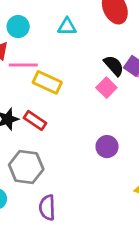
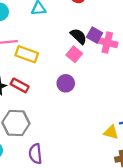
purple circle: (107, 147) -> (66, 83), moved

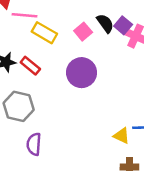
pink square: (74, 54) -> (83, 32), moved
purple circle: (66, 83) -> (82, 73), size x1.5

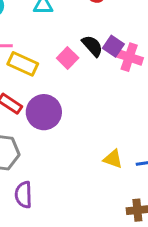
purple circle: (82, 73) -> (44, 112), moved
yellow triangle: (122, 136) -> (113, 159), moved

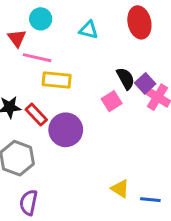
pink square: (68, 58) -> (112, 101), moved
yellow rectangle: (23, 64) -> (57, 80), turned -32

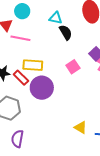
black semicircle: (126, 79) -> (66, 32), moved
yellow rectangle: (57, 80) -> (33, 65), moved

